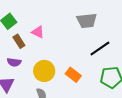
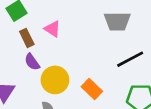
purple semicircle: (14, 62) -> (32, 62), moved, turned 40

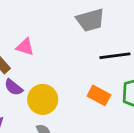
black line: (130, 59) -> (115, 56), turned 36
orange rectangle: (92, 89) -> (99, 95), moved

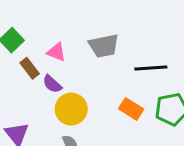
gray trapezoid: (90, 20) -> (104, 46), moved
purple semicircle: (14, 87) -> (52, 84), moved

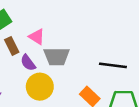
gray trapezoid: (104, 46) -> (57, 56), moved

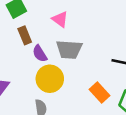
pink triangle: (37, 37) -> (60, 19), moved

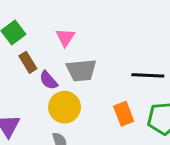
pink triangle: (60, 19) -> (65, 38), turned 36
orange rectangle: (100, 92) -> (124, 114), turned 30

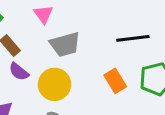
purple semicircle: (49, 80) -> (19, 72), moved

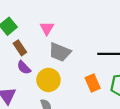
gray trapezoid: (65, 44) -> (60, 52), turned 30

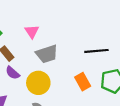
gray trapezoid: (60, 52) -> (47, 54), turned -35

